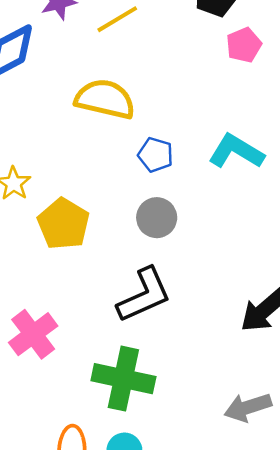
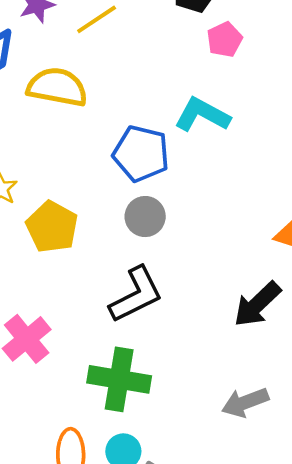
yellow semicircle: (105, 99) -> (57, 87), moved
cyan L-shape: (236, 151) -> (202, 115), moved
blue pentagon: (155, 155) -> (141, 154), size x1.6

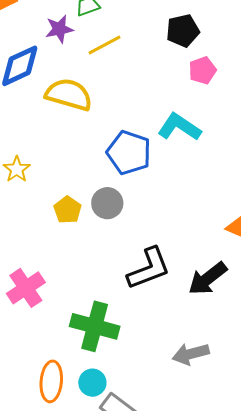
gray circle: (145, 217) -> (107, 203), moved
yellow pentagon: (52, 227) -> (68, 210), moved, size x0.7
black L-shape: (136, 295) -> (149, 269), moved

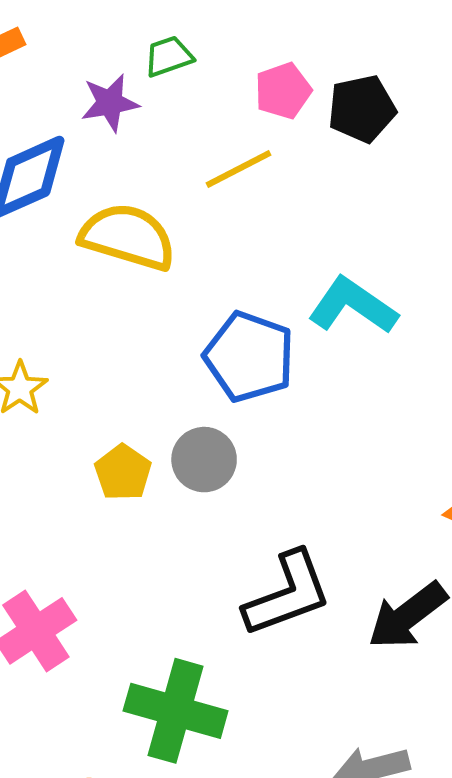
yellow line: (104, 45) -> (238, 169), moved
pink pentagon: (202, 70) -> (283, 91), moved

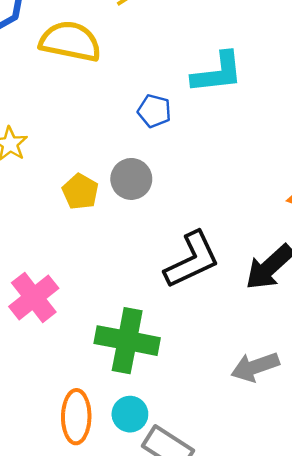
cyan L-shape: (353, 306) -> (217, 73), turned 144
blue pentagon: (249, 357) -> (154, 111), size x0.6

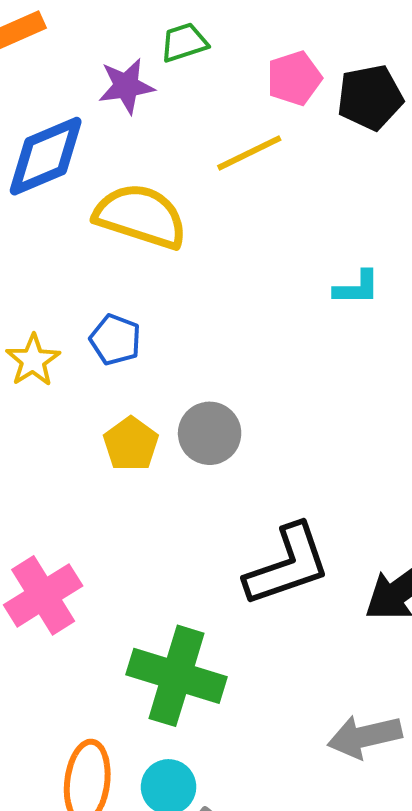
cyan L-shape: (217, 73) -> (357, 288), size x0.6
blue pentagon: (154, 111) -> (115, 340), moved

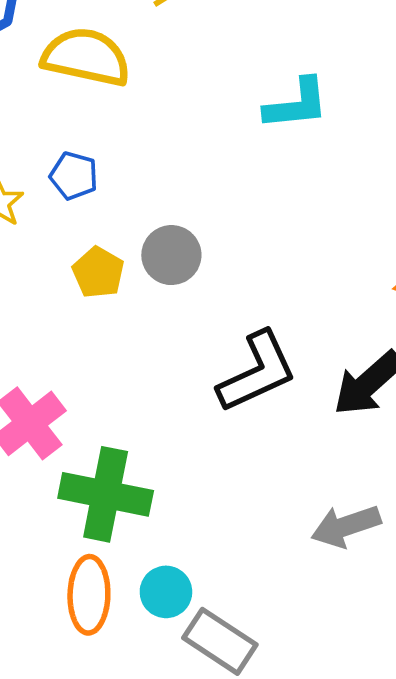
cyan L-shape: (357, 288) -> (296, 104), size x1.5
green cross: (177, 676) -> (106, 494), moved

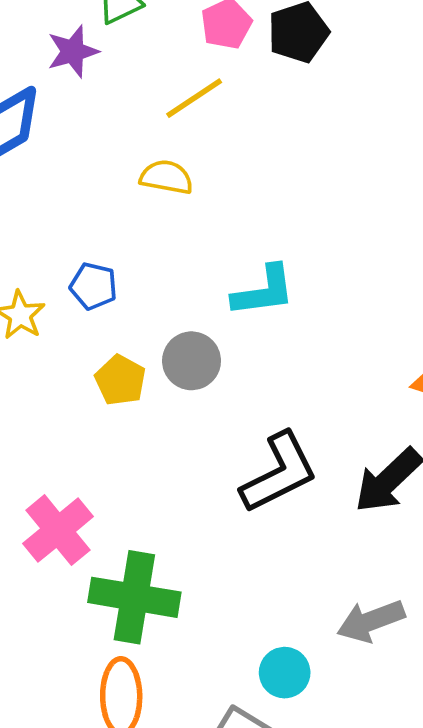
yellow semicircle: (86, 57) -> (166, 177), moved, size x0.6
cyan L-shape: (296, 104) -> (264, 291), moved
cyan circle: (166, 592) -> (285, 673), moved

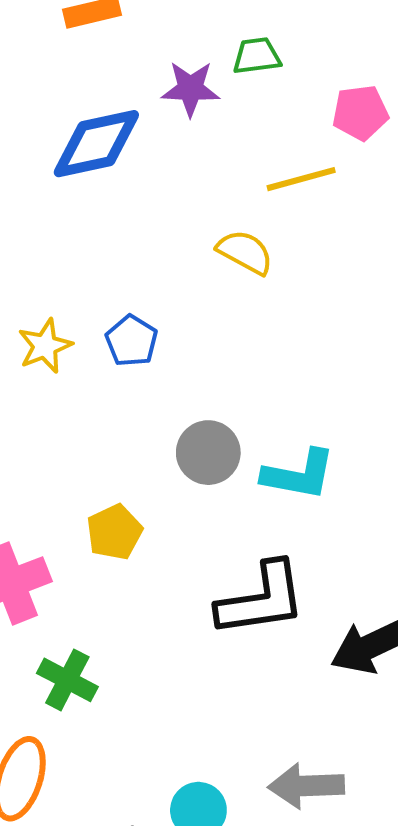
cyan L-shape: (264, 291) -> (299, 475), moved
yellow pentagon: (120, 380) -> (114, 532), moved
green cross: (134, 597) -> (67, 680), size x0.6

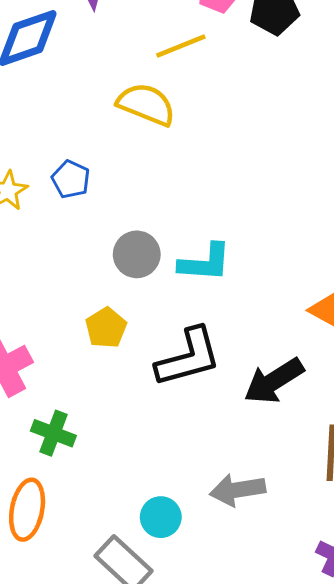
yellow semicircle: (245, 252) -> (146, 104), size x1.4
yellow pentagon: (114, 532) -> (106, 328), moved

